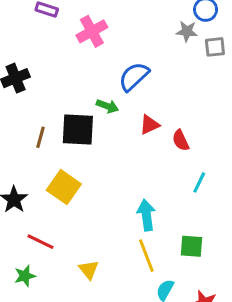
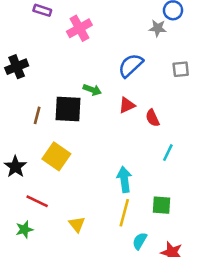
gray square: (215, 47) -> (181, 69), moved
blue semicircle: (134, 76) -> (131, 65), moved
yellow line: (146, 256) -> (124, 213), turned 36

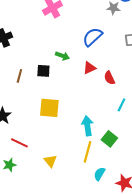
black square: (68, 109) -> (43, 71), size x0.6
yellow square: (56, 156) -> (49, 108), moved, turned -30
green square: (161, 205) -> (109, 139), moved, turned 35

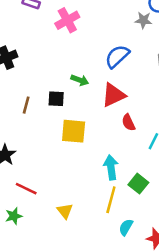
red triangle: (89, 68) -> (113, 95), size x1.5
red semicircle: (109, 78) -> (128, 122), moved
yellow square: (49, 108) -> (74, 131), moved

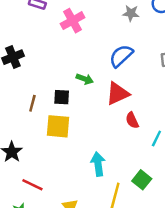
gray star: (143, 20) -> (131, 13), moved
yellow square: (74, 131) -> (58, 126), moved
cyan arrow: (111, 167) -> (98, 164), moved

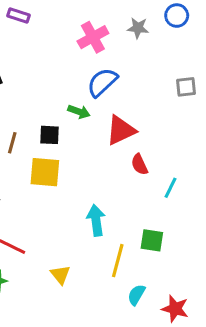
pink cross: (73, 21) -> (93, 37), moved
blue semicircle: (121, 56) -> (102, 82), moved
green square: (142, 180) -> (152, 240), turned -30

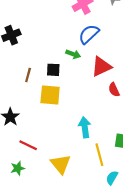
yellow line: (118, 261) -> (99, 155), turned -30
yellow triangle: (60, 275) -> (61, 164), size x1.5

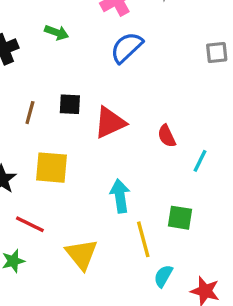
green arrow: (73, 54) -> (57, 33), moved
red triangle: (101, 67) -> (110, 123), moved
yellow square: (50, 95) -> (52, 168), moved

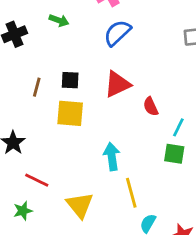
red triangle: (110, 123) -> (117, 84), moved
yellow square: (52, 168) -> (70, 113), moved
green square: (180, 218) -> (174, 154), moved

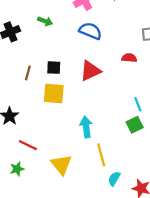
blue semicircle: (117, 33) -> (90, 31), turned 65
red semicircle: (151, 107) -> (129, 58), moved, turned 120
cyan line: (178, 127) -> (138, 104), turned -48
green square: (174, 154) -> (135, 125), turned -35

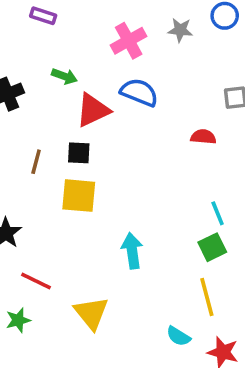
red triangle: (90, 71) -> (93, 110), moved
yellow line: (101, 155) -> (207, 297), moved
cyan semicircle: (114, 179) -> (178, 336), turned -88

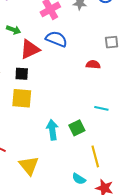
cyan line: (218, 213) -> (101, 108), turned -56
green square: (212, 247) -> (77, 128), moved

